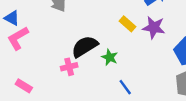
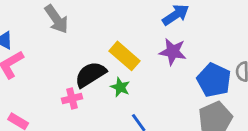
yellow rectangle: (128, 24) -> (125, 56), moved, size x1.5

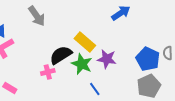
purple star: (173, 52) -> (107, 59), moved
green star: (120, 87) -> (82, 64), size x1.5

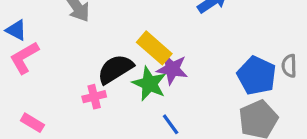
purple star: (107, 59) -> (172, 69), moved

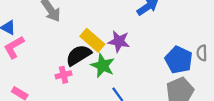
yellow rectangle: (154, 48) -> (92, 40), moved
purple star: (172, 69) -> (119, 41), moved

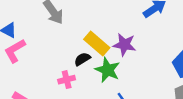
black semicircle: (79, 55) -> (82, 59), size x0.6

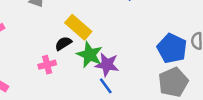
purple star: (124, 45) -> (107, 65), moved

